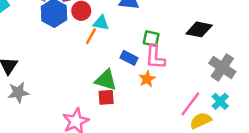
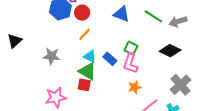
cyan triangle: (101, 23) -> (90, 56), moved
orange star: (147, 79) -> (134, 87), moved
gray star: (18, 92) -> (51, 56), moved

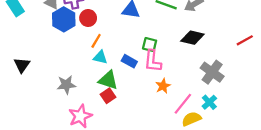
gray star: (51, 56) -> (66, 85), moved
cyan triangle: (90, 56) -> (100, 57), moved
red square: (84, 85) -> (108, 96), turned -32

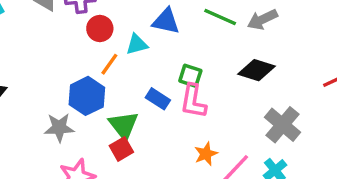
blue hexagon: (64, 19) -> (87, 96), moved
cyan triangle: (100, 57) -> (137, 44), moved, turned -32
green triangle: (108, 80) -> (124, 125), turned 30
orange star: (163, 86) -> (206, 154), moved

